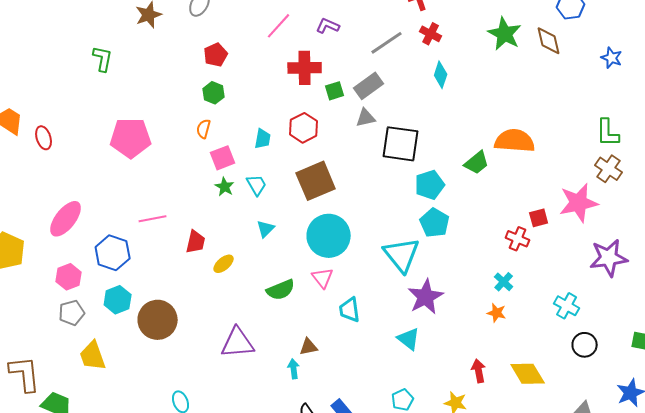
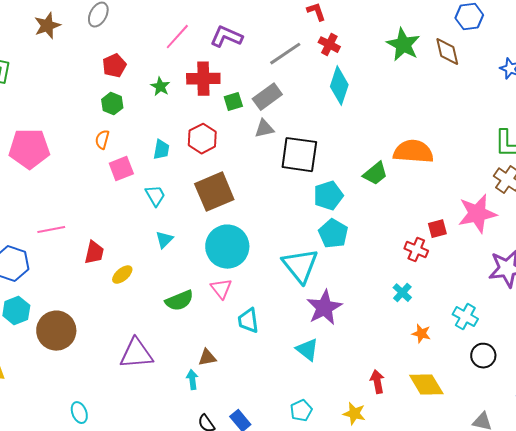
purple L-shape: (328, 26) -> (226, 37), size x1.4
cyan diamond: (441, 75) -> (339, 86), size x1.4
green star: (225, 187) -> (160, 87), moved
orange star: (497, 313) -> (421, 334), moved

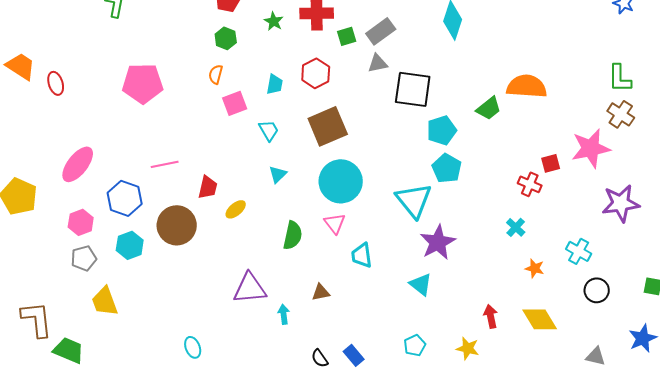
green semicircle: (179, 301) -> (293, 235), turned -56
brown circle: (56, 331) -> (177, 225), moved
cyan arrow: (192, 380) -> (284, 314), moved

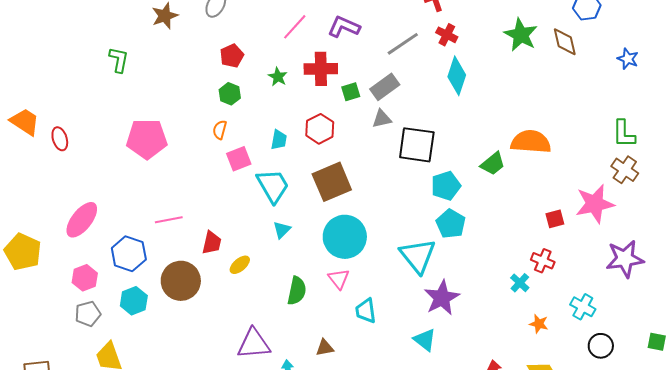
cyan trapezoid: (269, 130) -> (273, 186), size x1.6
red cross: (530, 184) -> (543, 261), moved

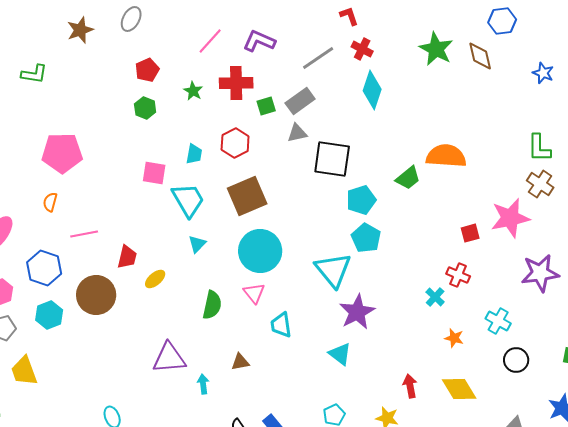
green L-shape: (119, 60) -> (34, 74), turned 88
orange semicircle: (220, 130) -> (50, 202), moved
pink square: (239, 159) -> (154, 173), turned 30

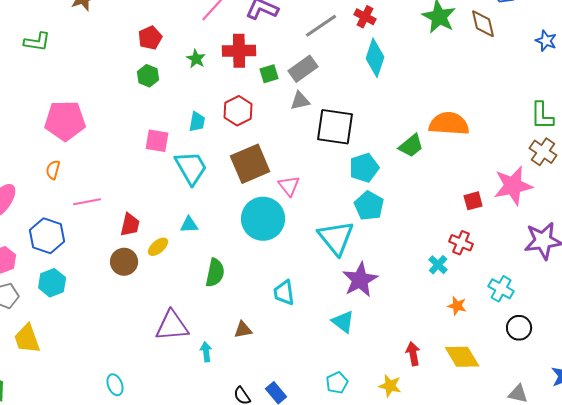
cyan triangle: (197, 244) -> (189, 225), moved, turned 42
pink triangle: (254, 293) -> (289, 186), moved
brown circle: (96, 295) -> (124, 262), moved, size x0.7

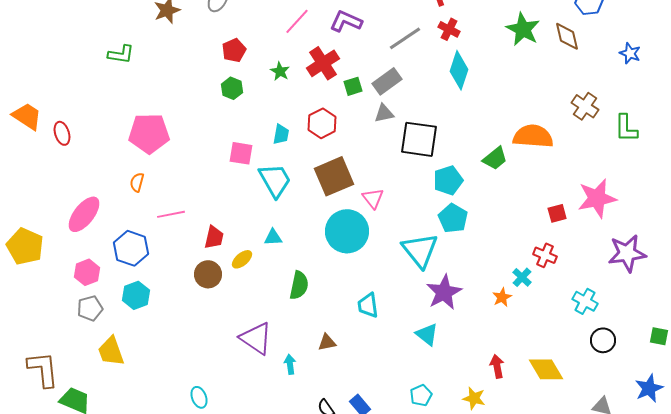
red cross: (239, 51) -> (323, 63), turned -32
brown cross: (543, 152) -> (585, 106), moved
orange star: (457, 306) -> (502, 297), moved, turned 30
purple triangle: (172, 326) -> (256, 338), turned 39

